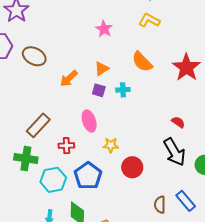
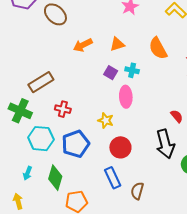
purple square: (99, 90) -> (111, 73), moved
pink ellipse: (89, 121) -> (126, 97), moved
blue rectangle: (186, 201) -> (113, 178), moved

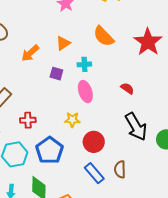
purple square: (111, 73) -> (56, 74), moved
red semicircle: (177, 116) -> (127, 88), moved
brown semicircle: (137, 191) -> (120, 169), moved

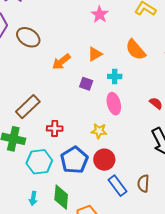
red circle: (94, 142) -> (104, 160), moved

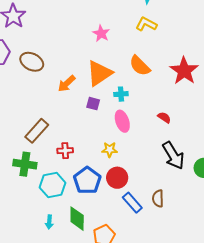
orange triangle: (95, 54) -> (99, 73), size x1.8

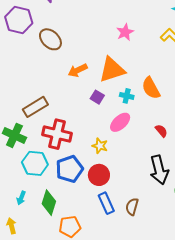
orange semicircle: (140, 66) -> (151, 88), moved
pink ellipse: (122, 121) -> (120, 122), turned 50
red cross: (65, 151) -> (57, 134), size x1.8

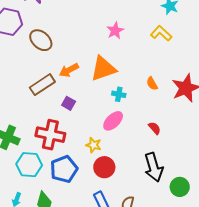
orange semicircle: (151, 88) -> (152, 84), moved, size x0.6
purple square: (97, 97) -> (69, 103), moved
brown rectangle: (35, 107) -> (42, 85), moved
red circle: (99, 175) -> (104, 167), moved

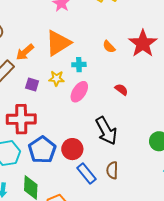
yellow star: (94, 145) -> (56, 78), moved
red circle: (104, 167) -> (72, 149), moved
black arrow: (154, 167) -> (106, 131), moved

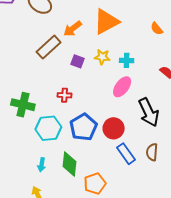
cyan cross: (79, 65) -> (127, 60), moved
pink ellipse: (79, 92) -> (122, 87), moved
red cross: (21, 119) -> (64, 95), size x0.5

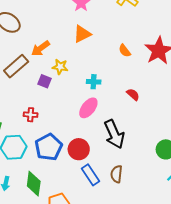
orange triangle: (106, 22) -> (82, 34), moved, size x0.7
yellow star: (102, 57) -> (60, 67), moved

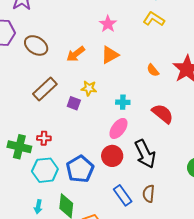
orange arrow: (40, 48) -> (76, 54), moved
red semicircle: (133, 94) -> (163, 114), size x1.6
red cross: (31, 115) -> (44, 138), moved
red circle: (79, 149) -> (112, 156), moved

